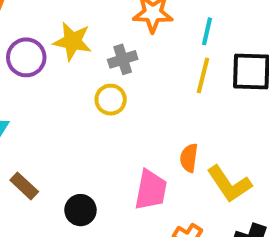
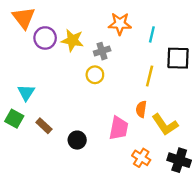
purple circle: (26, 57) -> (45, 38), moved
yellow line: (203, 75) -> (150, 76), moved

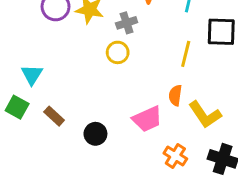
pink trapezoid: (119, 128) -> (147, 119), turned 55

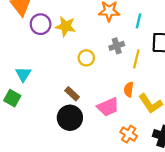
gray cross: (127, 23) -> (117, 46), moved
brown rectangle: (54, 116) -> (72, 94), moved
black circle: (95, 134) -> (70, 118), size x1.5

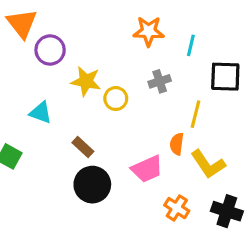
yellow star: (66, 26) -> (86, 81), moved
yellow line: (136, 59) -> (196, 114), moved
cyan triangle: (23, 74) -> (41, 113), moved, turned -42
brown rectangle: (72, 94) -> (83, 147), moved

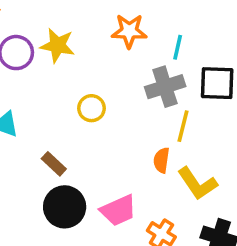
yellow star: (86, 81) -> (57, 45), moved
gray cross: (160, 81) -> (165, 87), moved, size x1.5
pink trapezoid: (147, 169) -> (118, 210), moved

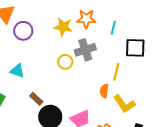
yellow star: (57, 45) -> (63, 27), moved
gray cross: (165, 87) -> (85, 50), moved
brown rectangle: (54, 164) -> (36, 99), moved

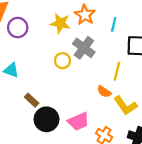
orange star: (86, 19) -> (85, 15), turned 30
gray cross: (85, 50) -> (84, 48), turned -35
orange semicircle: (104, 91) -> (104, 92), turned -64

